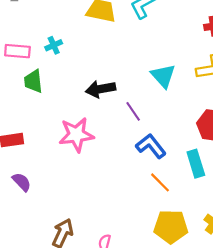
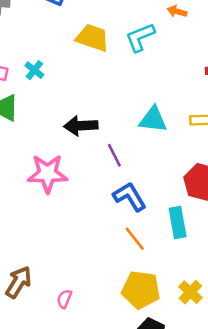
cyan cross: (54, 45) -> (34, 70), turned -35
cyan triangle: (163, 76) -> (153, 120), turned -48

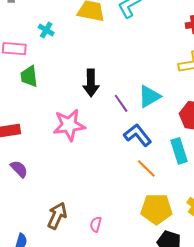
cyan cross: (34, 70) -> (46, 30), moved
cyan triangle: (153, 120) -> (149, 97), moved, turned -30
black arrow: (81, 126) -> (91, 83), turned -80

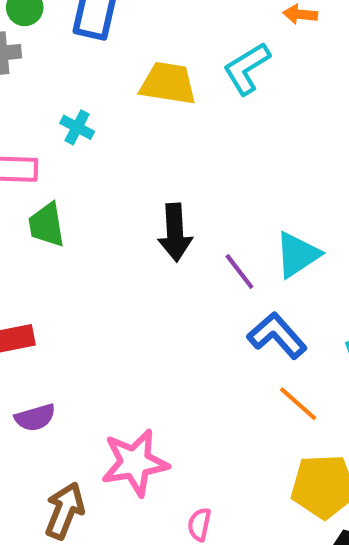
pink star: (69, 125) -> (135, 463), moved
purple semicircle: (19, 169) -> (35, 418), turned 120
brown arrow: (57, 216) -> (65, 511), moved

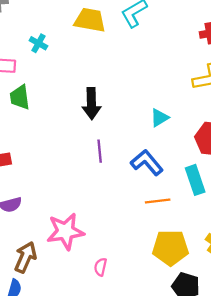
cyan triangle: (297, 255) -> (159, 118), size x0.7
purple line: (239, 271) -> (100, 151), moved, turned 30
orange line: (298, 404) -> (158, 201), turned -50

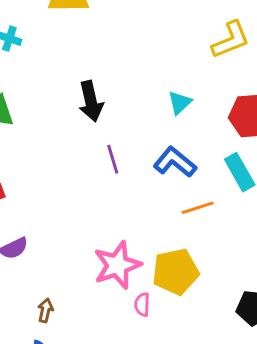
pink star: (65, 231) -> (117, 265), moved
yellow pentagon: (170, 248) -> (176, 272), moved
brown arrow: (25, 257) -> (45, 310), size x0.6

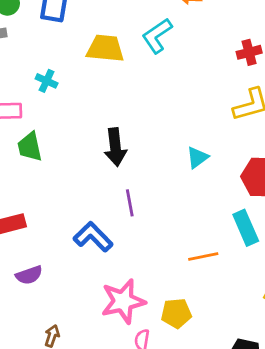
blue L-shape: (175, 162) -> (93, 237), moved
yellow pentagon: (176, 272) -> (176, 313), size x0.7

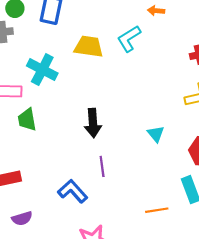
cyan cross: (47, 81) -> (42, 70), size x1.8
cyan triangle: (197, 157) -> (156, 134), turned -36

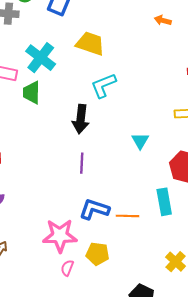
cyan L-shape: (129, 39) -> (103, 85), moved
green trapezoid: (27, 120) -> (32, 93), moved
blue L-shape: (73, 191) -> (94, 209), moved, turned -40

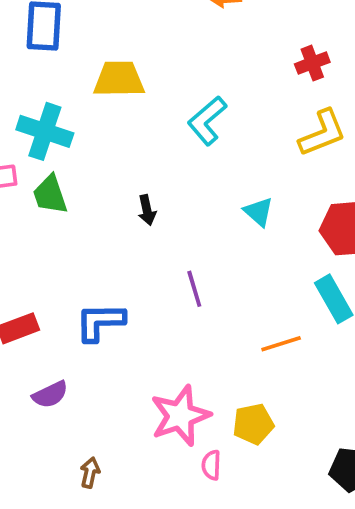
cyan L-shape: (103, 85) -> (207, 121), moved
black arrow: (81, 119) -> (147, 210), size x0.6
purple line: (82, 163) -> (194, 289), moved
blue L-shape: (94, 209) -> (100, 322), moved

